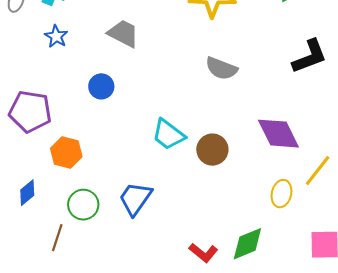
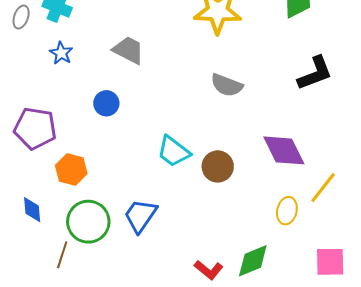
blue diamond: (27, 193) -> (32, 210), turned -56
green circle: (83, 205) -> (88, 222), size x1.4

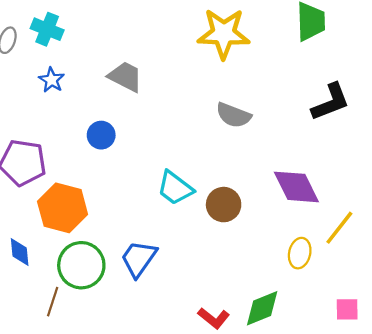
orange hexagon: (71, 169) -> (63, 208), size x1.4
pink square: (330, 262) -> (347, 309), size x0.7

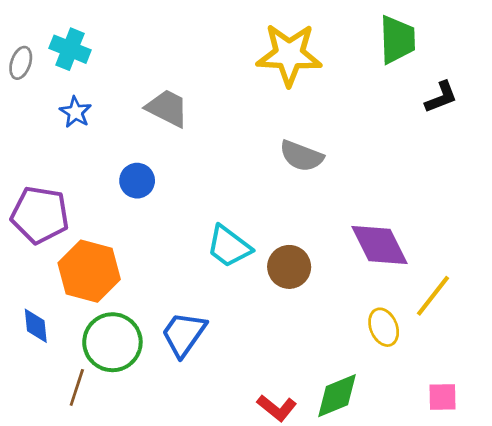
black L-shape: (331, 102) -> (441, 97), moved, size x0.7
yellow ellipse: (300, 253) -> (384, 327), turned -36

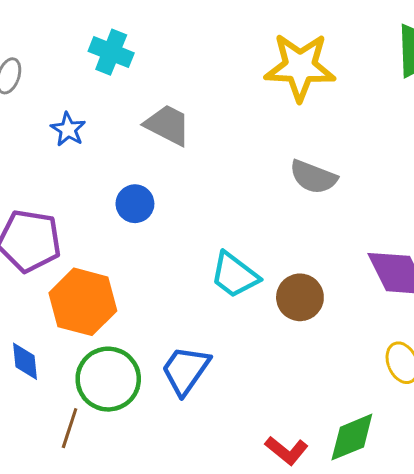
cyan cross: (70, 49) -> (111, 52), moved

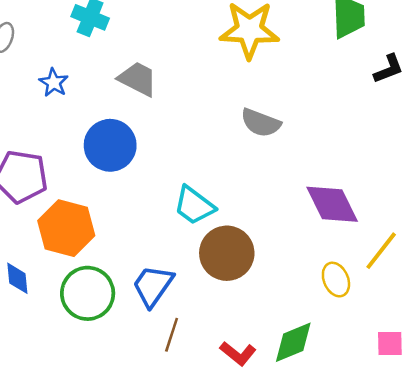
blue circle: (135, 204) -> (110, 145), size x1.6
brown circle: (300, 297) -> (227, 253), moved, size x1.4
brown line: (70, 428) -> (172, 335), moved

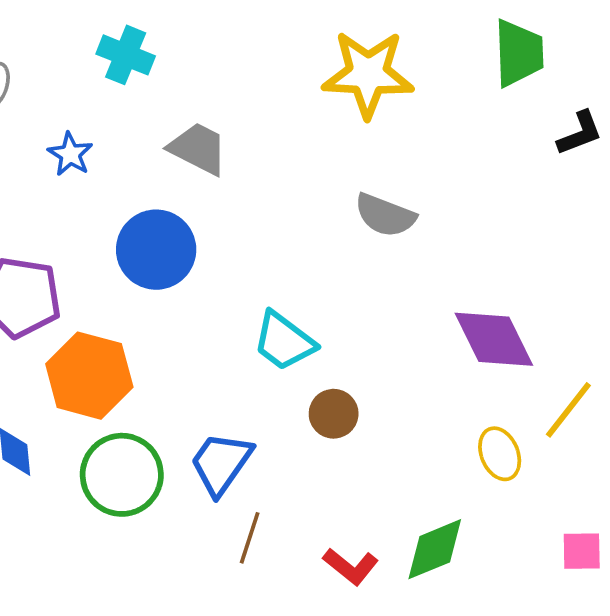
brown circle: (227, 253) -> (334, 414), size x0.6

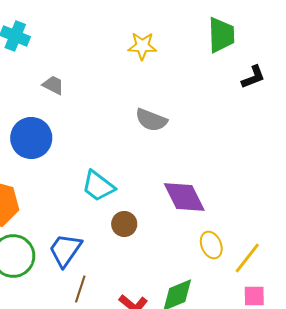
yellow star: (368, 74) -> (142, 46), size x0.6
gray trapezoid: (198, 148) -> (53, 85), size x0.7
purple diamond: (494, 339) -> (184, 197), moved
yellow line: (568, 410) -> (247, 258), moved

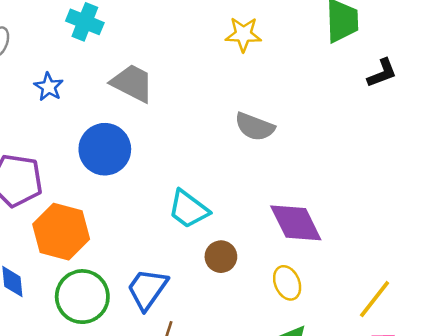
gray trapezoid: (53, 85) -> (132, 83), size x1.6
yellow ellipse: (211, 245) -> (287, 283), moved

